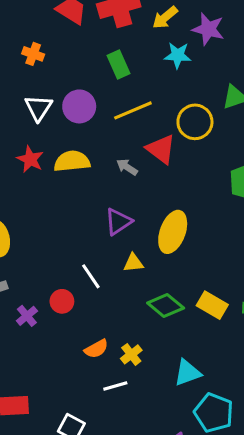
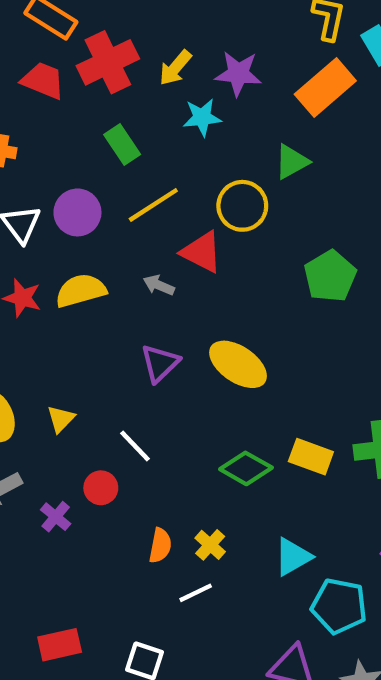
yellow ellipse: (173, 232) -> (238, 364), turned -66
yellow triangle: (133, 263) -> (61, 419), moved, turned -30
orange semicircle: (96, 349) -> (160, 546), turned -40

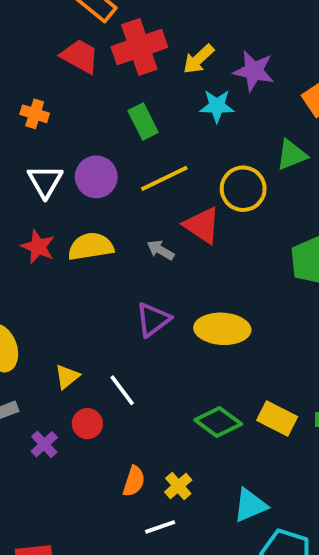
yellow ellipse: (238, 364) -> (222, 329), turned -38
yellow triangle: (61, 419) -> (67, 377), moved

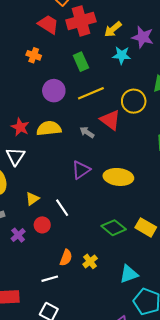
orange cross: (35, 114) -> (34, 55), moved
white triangle: (45, 181) -> (16, 156), moved
white line: (160, 527) -> (50, 279), moved

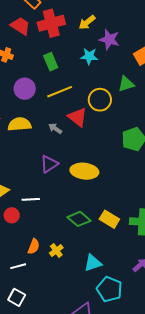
yellow arrow: (113, 29) -> (87, 22), moved
white line: (62, 208) -> (31, 199), turned -60

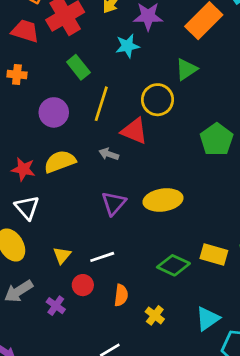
yellow line: (60, 92) -> (101, 104), turned -35
orange semicircle: (34, 247) -> (121, 295), moved

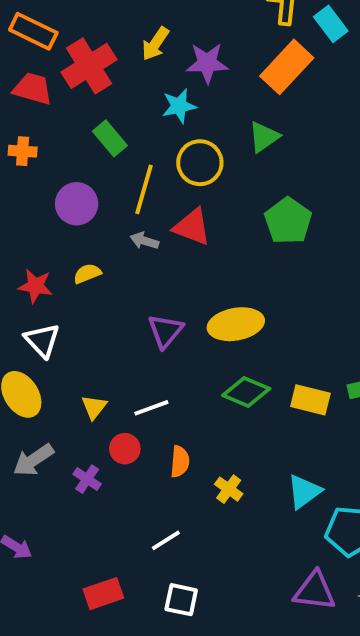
yellow circle: (158, 100) -> (200, 163), moved
green pentagon: (217, 140) -> (288, 221), moved
gray arrow: (109, 154) -> (144, 241), moved
yellow semicircle: (60, 162) -> (87, 274), size x0.6
green diamond: (173, 265) -> (246, 392), moved

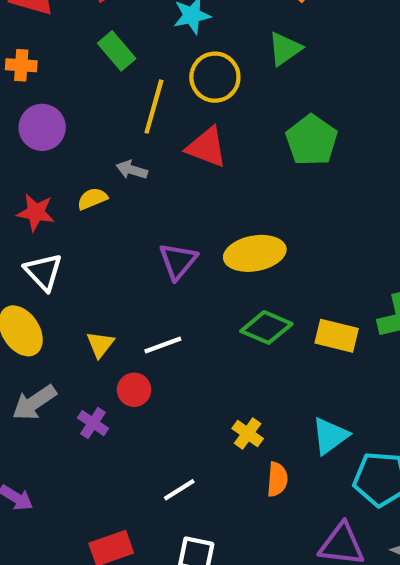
purple circle: (77, 204) -> (42, 127), moved
gray arrow: (144, 241) -> (132, 170), moved
orange semicircle: (180, 462) -> (277, 479), moved

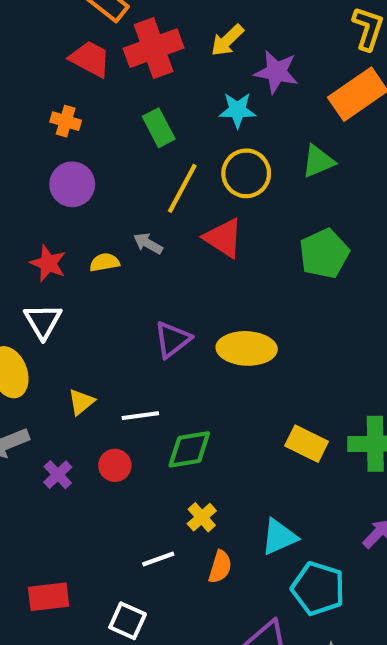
green diamond: (266, 327) -> (189, 449), moved, turned -45
red circle: (134, 390) -> (115, 465), moved
white line: (179, 490) -> (158, 559), moved

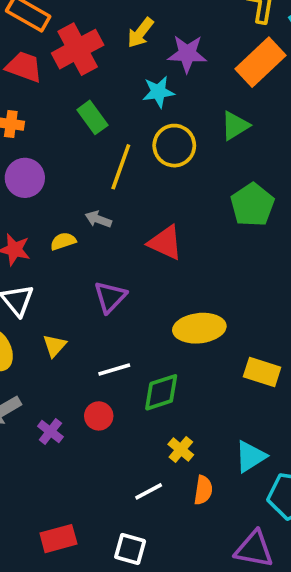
red triangle: (224, 238) -> (165, 243), moved
purple triangle: (172, 339) -> (110, 297), moved
yellow ellipse: (247, 348) -> (199, 328), moved
yellow triangle: (81, 402) -> (55, 346), moved

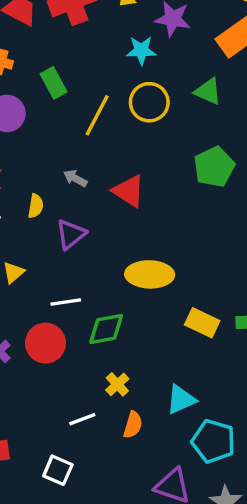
green rectangle: (92, 117) -> (54, 83), moved
green triangle: (235, 126) -> (208, 91), turned 48
gray arrow: (98, 219) -> (75, 178), moved
yellow semicircle: (63, 241) -> (36, 206), moved, turned 110
red circle: (99, 416) -> (45, 343), size x1.5

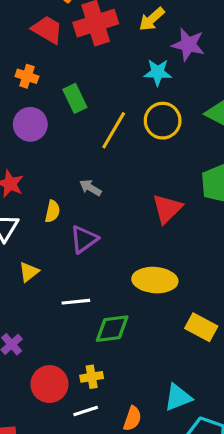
red triangle: (129, 191) -> (167, 209), moved, turned 40
red circle: (45, 343) -> (49, 384), moved
yellow cross: (117, 384) -> (92, 377), moved, turned 30

